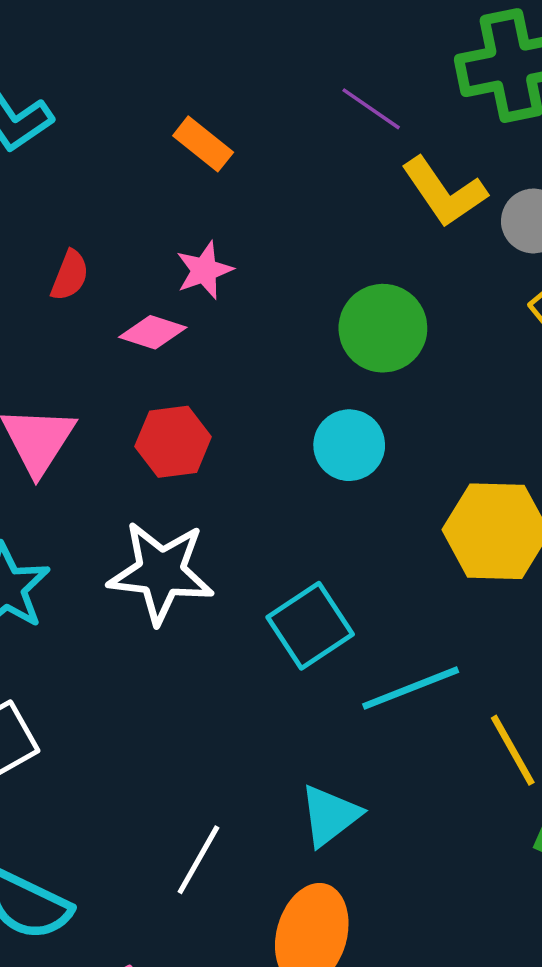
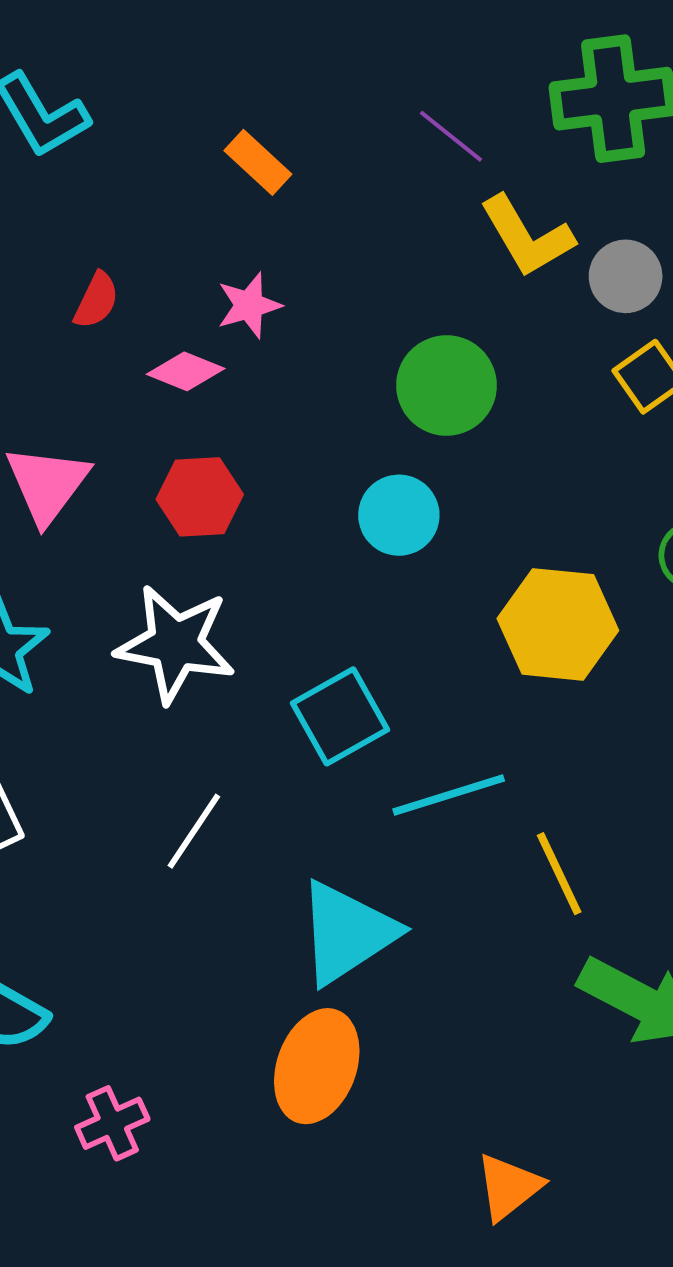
cyan triangle: (330, 815) -> (347, 933), size x1.5
white line: (198, 860) -> (194, 831), moved

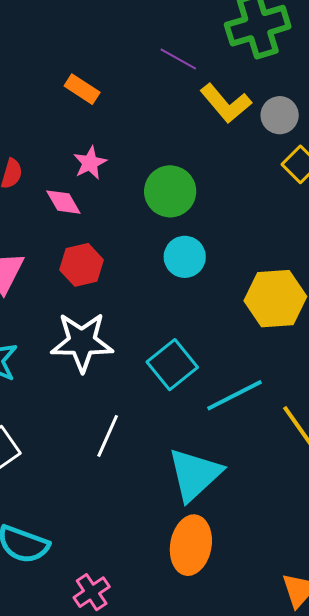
pink diamond: (186, 371) -> (63, 202), turned 48
green circle: (446, 385) -> (170, 191), moved

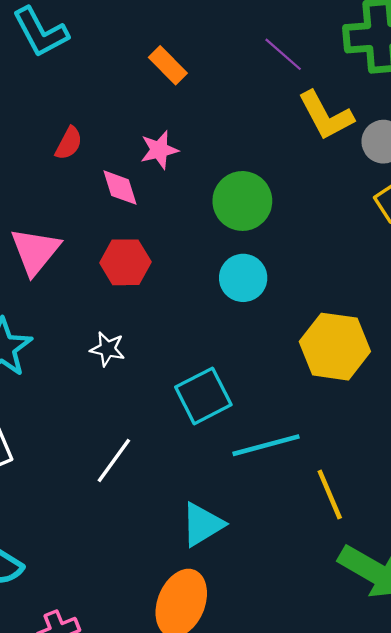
white star: (82, 342) -> (107, 349), size x0.5
cyan triangle: (195, 474) -> (202, 524), size x0.7

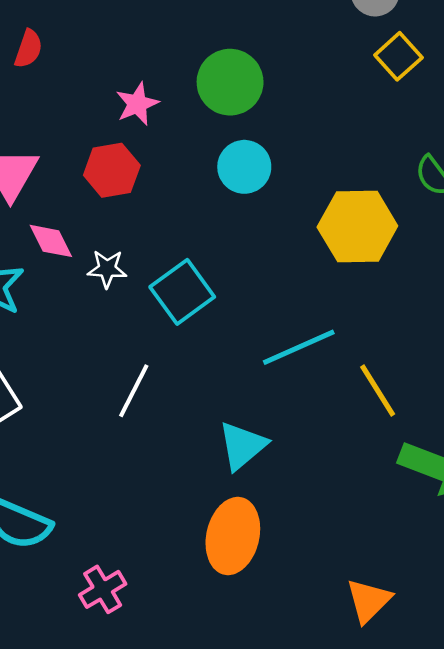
pink star: (159, 150) -> (137, 104), moved
pink diamond: (120, 188) -> (51, 241), moved
cyan square: (203, 396) -> (182, 292), moved

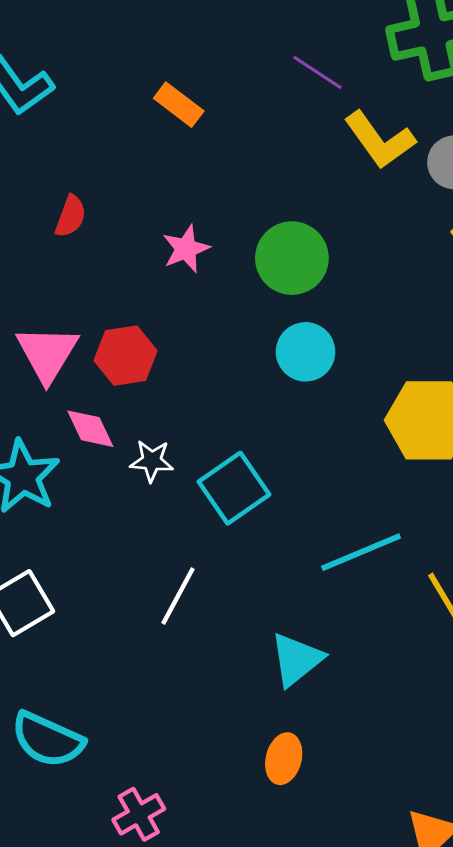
pink star: (137, 104) -> (186, 249), moved
red hexagon: (112, 170) -> (126, 356), moved
orange ellipse: (233, 536) -> (284, 759), size x0.6

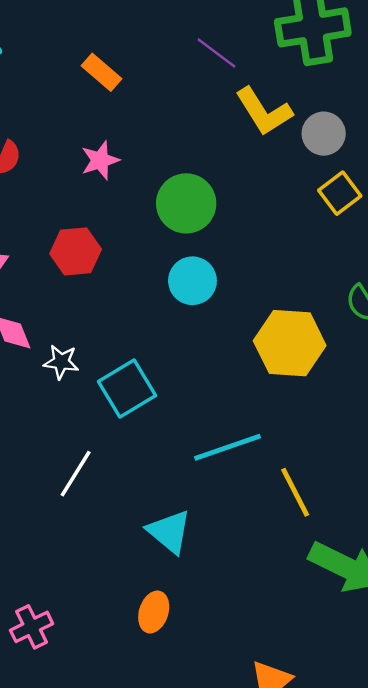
pink star: (186, 249) -> (100, 160), moved
red hexagon: (126, 356) -> (76, 251), moved
cyan triangle: (296, 659) -> (169, 532), turned -45
pink cross: (139, 814) -> (32, 627), moved

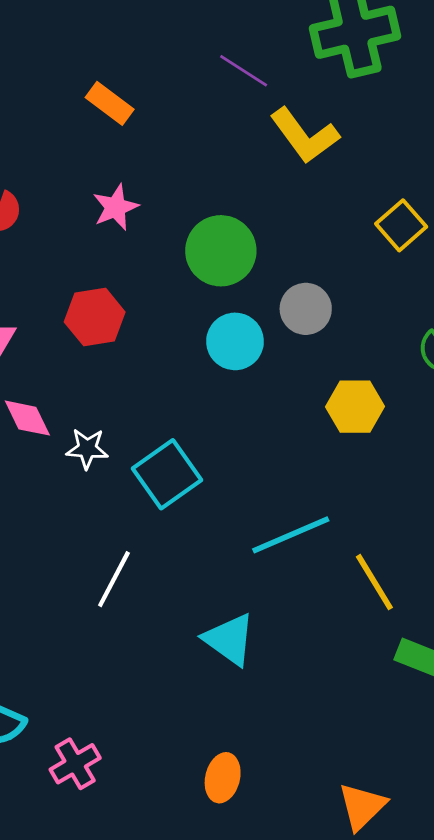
gray circle: (324, 134) -> (306, 309), moved
yellow hexagon: (290, 343) -> (355, 407), size x0.7
orange ellipse: (154, 612) -> (223, 778), moved

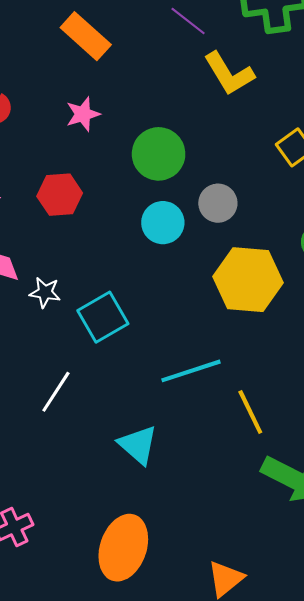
orange rectangle: (110, 103) -> (86, 36), size x1.4
yellow hexagon: (355, 407) -> (248, 280), size x1.6
orange ellipse: (223, 778) -> (123, 548), size x1.8

